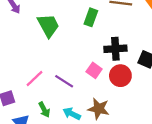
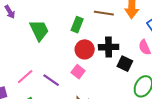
black cross: (115, 49) -> (109, 47), moved
red circle: (120, 76) -> (85, 49), moved

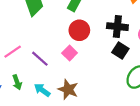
black cross: (109, 47) -> (117, 27), moved

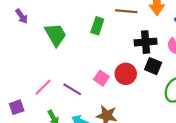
red circle: (79, 30) -> (126, 74), moved

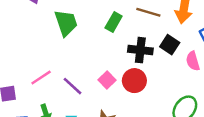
black cross: (146, 42) -> (140, 50), moved
black square: (153, 66) -> (170, 45), moved

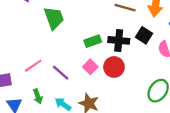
green rectangle: (114, 22) -> (93, 41), moved, turned 42

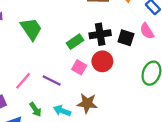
black square: (144, 35) -> (126, 38), moved

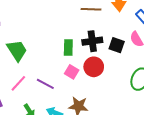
green trapezoid: (31, 29) -> (17, 50), moved
green rectangle: (75, 42) -> (68, 48), turned -56

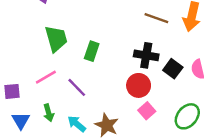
green rectangle: (68, 48) -> (92, 51), moved
pink square: (72, 72) -> (147, 111), moved

